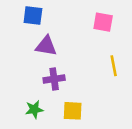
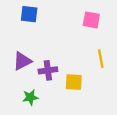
purple triangle: (46, 46) -> (22, 61), moved, turned -36
yellow square: (73, 111) -> (74, 82), moved

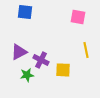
purple cross: (48, 70) -> (41, 60), turned 35
green star: (30, 97) -> (27, 75), moved

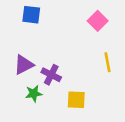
pink square: (78, 17) -> (98, 21), turned 35
yellow square: (63, 70) -> (76, 100), moved

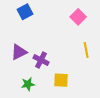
blue square: (31, 15) -> (25, 12), turned -35
green star: (34, 94) -> (28, 84), moved

